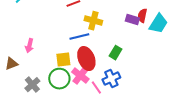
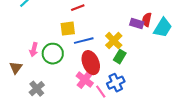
yellow cross: (93, 21) -> (114, 41), moved, turned 30
yellow square: (63, 60) -> (68, 29), moved
brown triangle: (11, 64) -> (16, 68), turned -32
green circle: (59, 79) -> (53, 54), moved

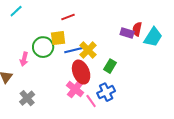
yellow cross: (114, 41) -> (88, 50), moved
green circle: (53, 54) -> (43, 47), moved

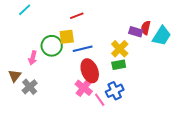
yellow cross: (88, 50) -> (120, 49), moved
green rectangle: (110, 66) -> (119, 65), turned 48
gray cross: (27, 98) -> (30, 87), moved

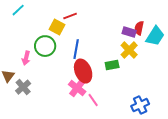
yellow square: (67, 37) -> (57, 27), moved, turned 35
blue line: (83, 49) -> (76, 49), turned -66
yellow cross: (120, 49) -> (129, 50), moved
blue cross: (115, 91) -> (140, 105), moved

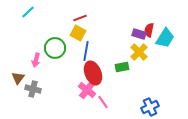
yellow square: (57, 27) -> (78, 33), moved
gray cross: (23, 87) -> (33, 89), turned -35

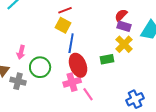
red semicircle: (149, 30) -> (121, 15), moved, turned 32
green circle: (55, 48) -> (40, 67), moved
pink cross: (87, 90) -> (72, 82), turned 36

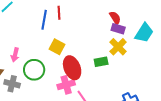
red line: (65, 10) -> (59, 13), turned -72
red semicircle: (121, 15) -> (115, 18), turned 104
yellow square: (63, 25) -> (57, 47), moved
blue line: (71, 43) -> (44, 20), moved

